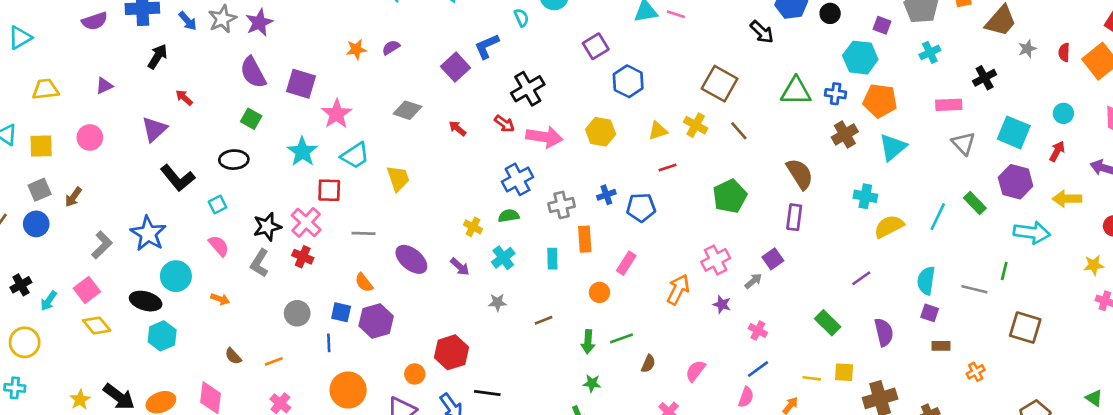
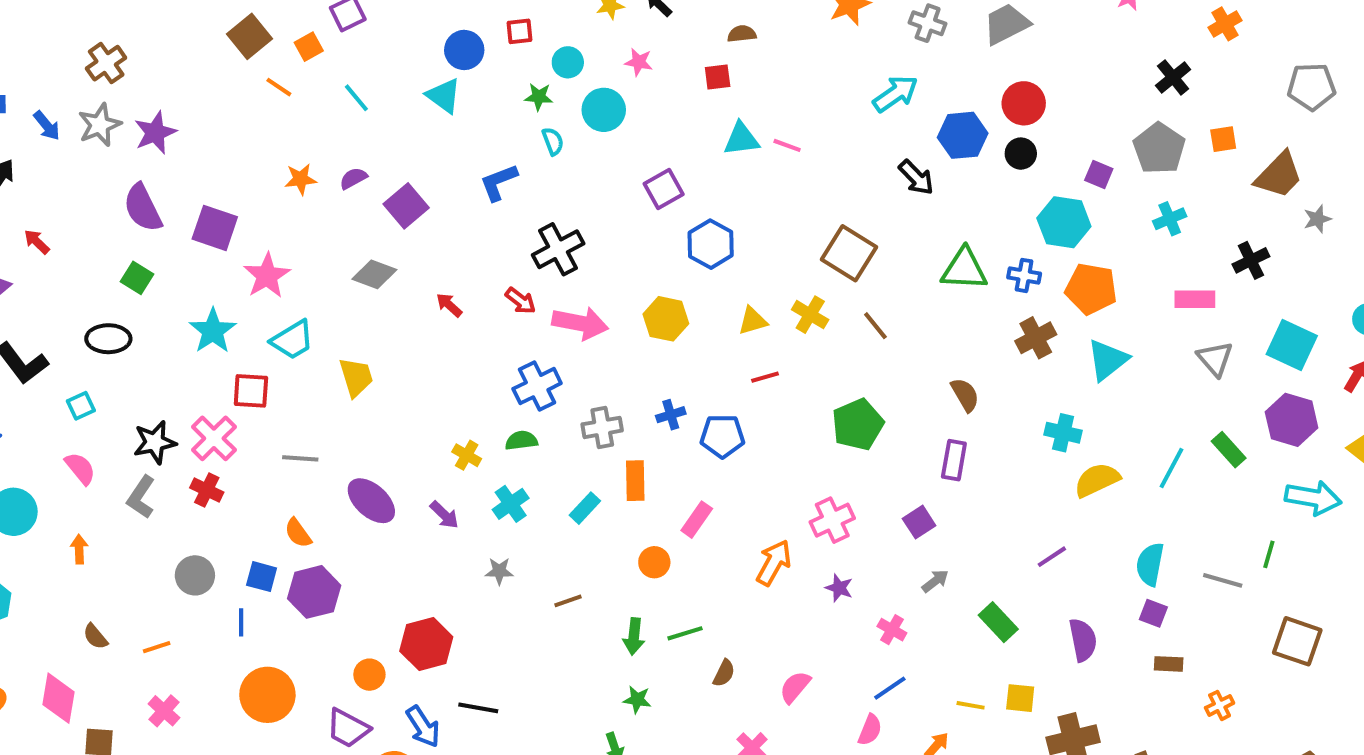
purple square: (455, 67) -> (406, 206), moved
brown semicircle: (800, 174) -> (965, 395), size x0.7
cyan rectangle: (552, 259) -> (585, 508), turned 42
gray arrow: (753, 281) -> (935, 581), moved
orange arrow: (220, 299) -> (79, 549), turned -114

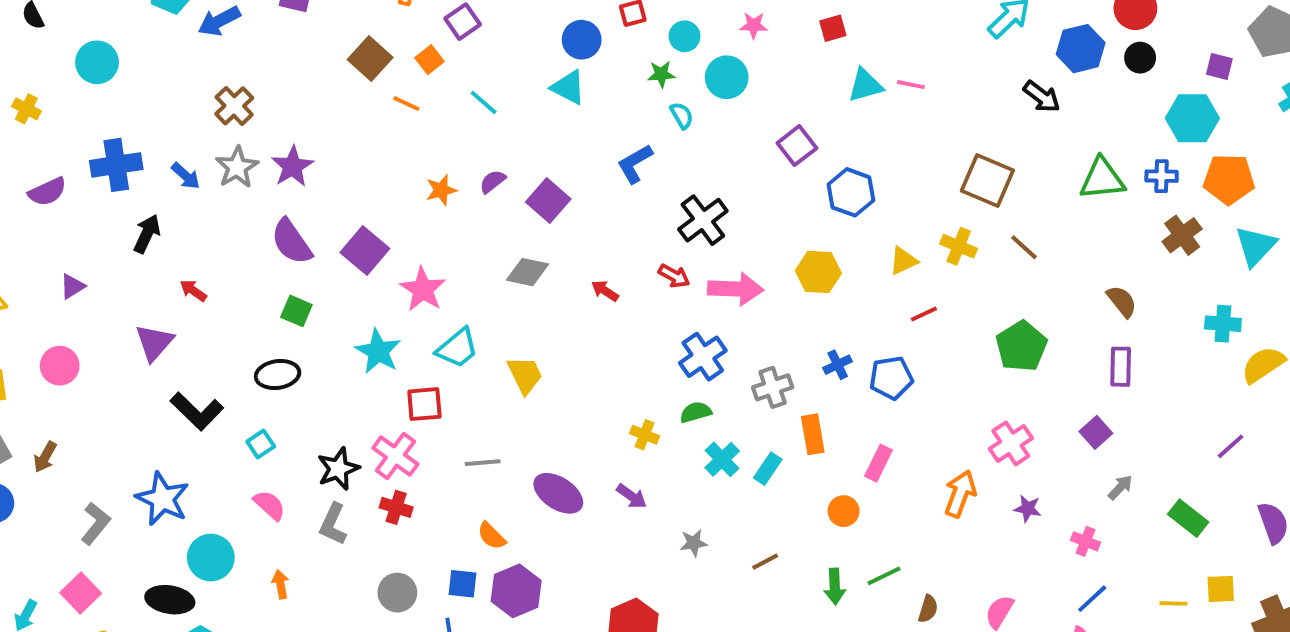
purple square: (215, 228) -> (365, 251), turned 30
cyan cross: (511, 504) -> (722, 459), moved

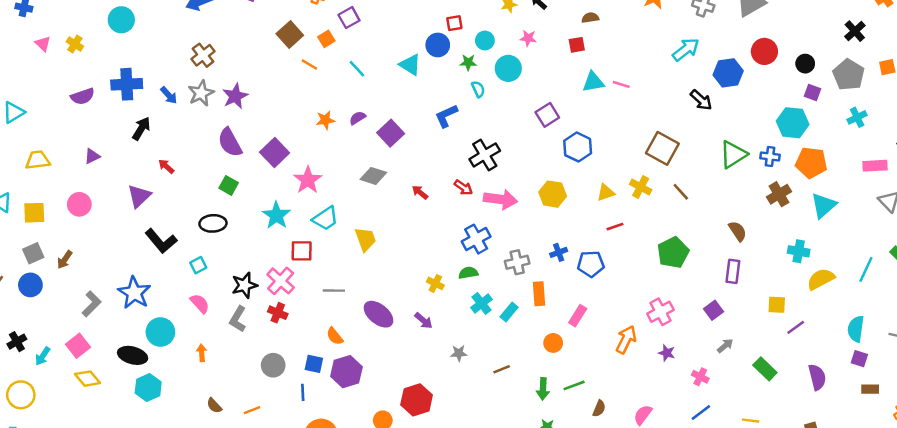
blue circle: (582, 40) -> (438, 45), moved
black circle: (1140, 58) -> (805, 64), moved
green triangle: (1102, 179) -> (733, 155), turned -32
yellow square: (1221, 589) -> (777, 305), moved

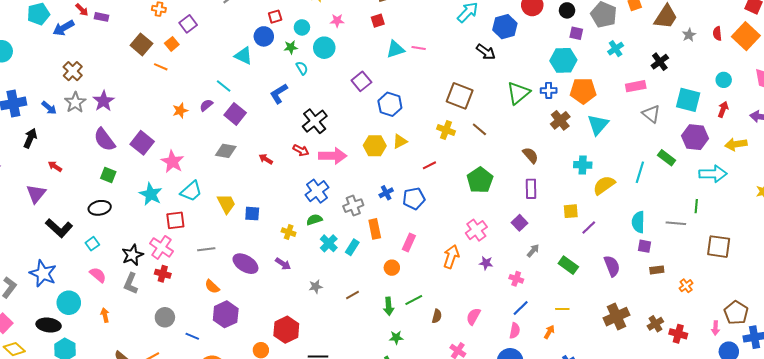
cyan line: (357, 69) -> (224, 86), moved
yellow triangle: (606, 193) -> (400, 141), moved
blue square: (314, 364) -> (252, 214), moved
blue line: (303, 392) -> (192, 336), turned -56

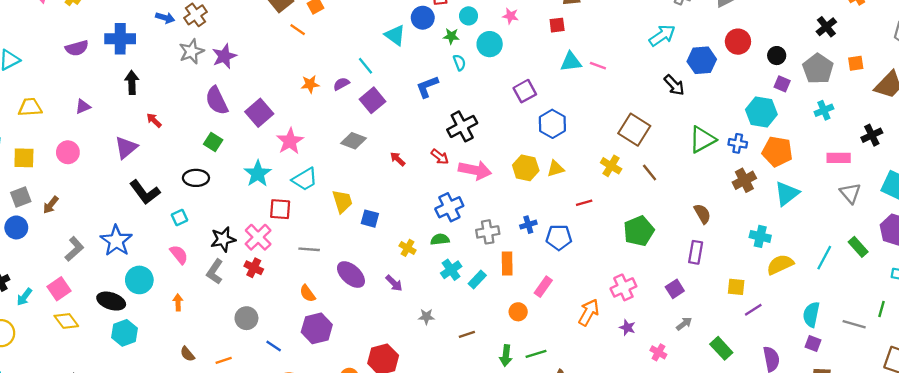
blue arrow: (49, 108) -> (165, 18), moved, turned -35
black arrow: (30, 138) -> (132, 82), turned -36

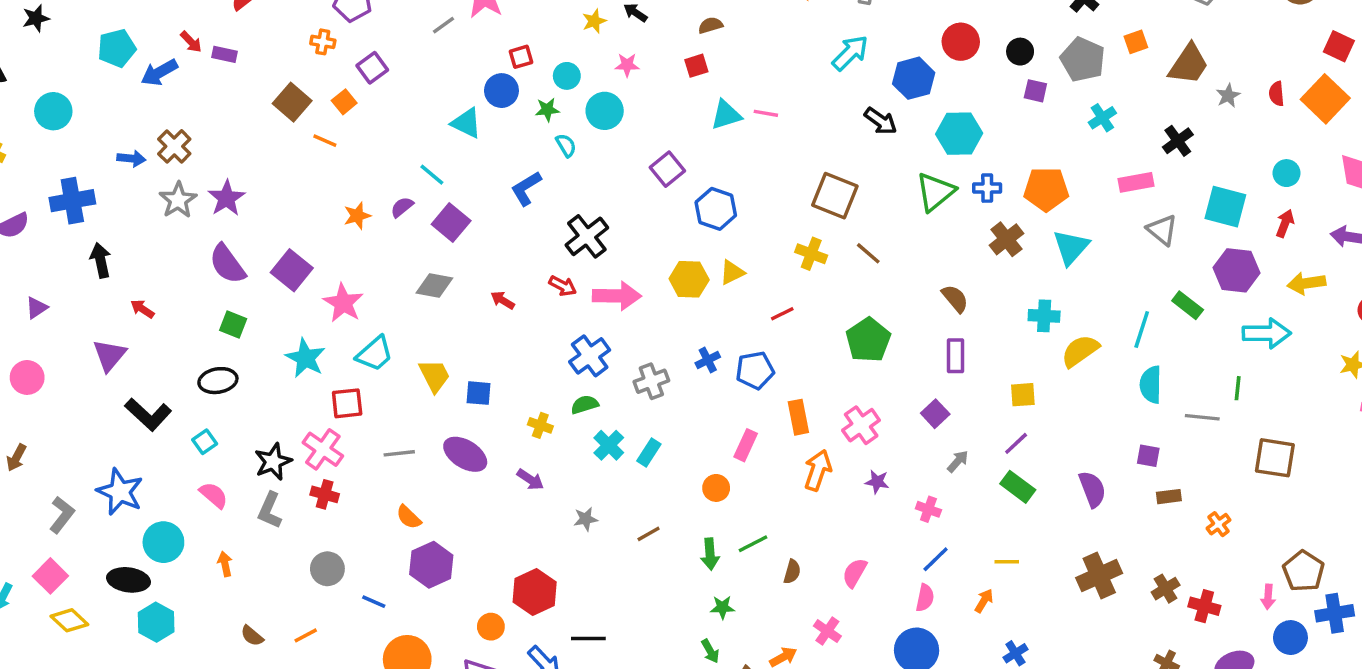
cyan hexagon: (761, 112) -> (959, 134), moved
orange rectangle: (507, 263) -> (798, 417), moved
purple ellipse: (351, 275) -> (465, 454), moved
purple line: (753, 310) -> (1016, 443), moved
cyan semicircle: (811, 314) -> (1151, 385), moved

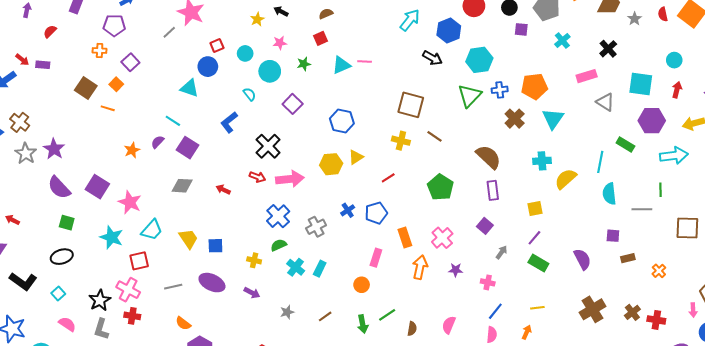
green star: (547, 110) -> (304, 64), moved
purple square: (667, 169) -> (293, 104), moved
brown semicircle: (955, 298) -> (488, 157), size x1.5

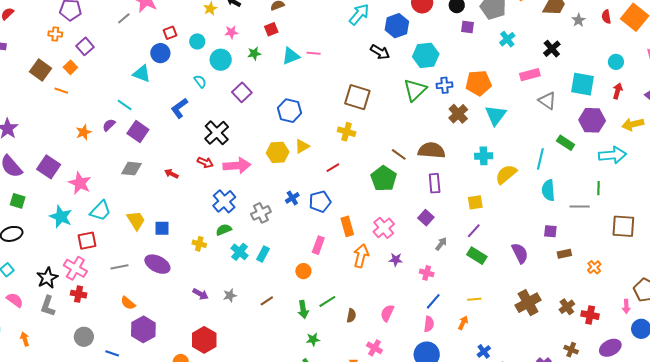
brown line: (434, 136) -> (399, 154), moved
brown semicircle: (488, 157) -> (431, 150), turned -40
purple arrow: (252, 293) -> (200, 294), moved

